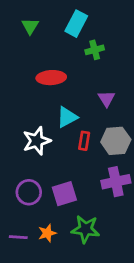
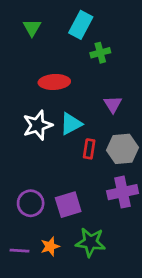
white star: (37, 141) -> (38, 125), moved

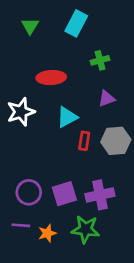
green cross: (100, 53) -> (100, 60), moved
purple triangle: (113, 104) -> (107, 99), turned 42
white star: (38, 125) -> (21, 112), moved
purple cross: (123, 192) -> (100, 195), moved
purple line: (19, 251) -> (21, 225), moved

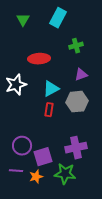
red rectangle: (84, 141) -> (49, 110), moved
gray hexagon: (116, 141) -> (77, 102), moved
purple square: (64, 194) -> (43, 157), moved

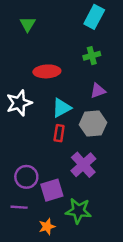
cyan rectangle: (58, 18) -> (94, 17), moved
purple cross: (76, 148) -> (83, 165), moved, turned -30
orange star: (36, 177) -> (47, 227), moved

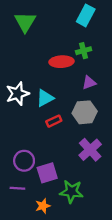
green triangle: (28, 24) -> (25, 22), size x1.5
red ellipse: (47, 71) -> (62, 62), moved
cyan triangle: (62, 108) -> (45, 98), moved
red rectangle: (59, 133) -> (54, 121), turned 56
purple cross: (83, 165) -> (90, 150), moved

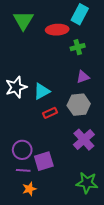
red ellipse: (62, 62) -> (57, 30), moved
purple line: (17, 188) -> (23, 170), moved
green star: (71, 192) -> (87, 183), moved
orange star: (43, 206) -> (29, 189), moved

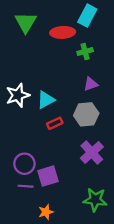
orange star: (29, 189) -> (46, 212), moved

